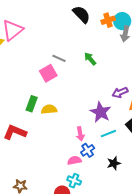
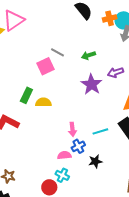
green arrow: (90, 59) -> (89, 55), turned -72
purple arrow: (120, 92) -> (115, 72), moved
purple star: (101, 112) -> (91, 84), moved
black star: (114, 163) -> (95, 161), moved

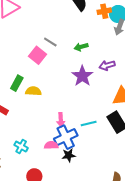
pink square: (45, 66) -> (38, 55), turned -30
blue cross: (78, 146) -> (66, 137), size x1.6
black star: (95, 161) -> (69, 155), moved
cyan cross: (62, 175) -> (21, 146), moved

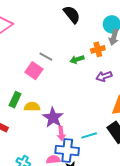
orange cross: (104, 11) -> (98, 49), moved
purple star: (82, 76) -> (53, 118), moved
blue cross: (66, 137) -> (67, 150), turned 35

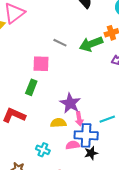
green arrow: (77, 59) -> (91, 44), size x1.6
pink square: (34, 71) -> (41, 64), moved, turned -30
yellow semicircle: (32, 107) -> (58, 123), moved

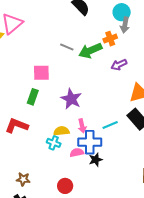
gray line: (60, 43) -> (67, 47), moved
purple star: (70, 103) -> (71, 99), moved
cyan cross: (43, 150) -> (54, 143), moved

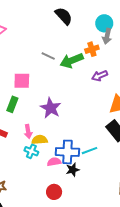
cyan line: (110, 125) -> (89, 151), moved
pink arrow: (82, 126) -> (28, 131), moved
red circle: (65, 186) -> (54, 192), moved

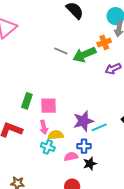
pink square: (22, 81) -> (49, 106), moved
purple star: (51, 108) -> (83, 121), moved, turned 30
cyan line: (89, 151) -> (99, 127), moved
blue cross: (67, 152) -> (84, 146), size x0.6

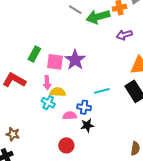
purple star: (83, 121) -> (75, 60), moved, turned -30

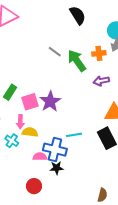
green arrow: (98, 17) -> (77, 61), turned 65
pink square: (55, 62) -> (30, 102), turned -30
cyan cross: (48, 103) -> (12, 141), moved
blue cross: (84, 107) -> (55, 150), size x1.6

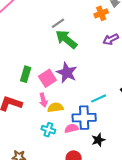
gray line: (55, 52) -> (58, 23), turned -56
green arrow: (77, 61) -> (66, 39), moved
cyan cross: (12, 141) -> (48, 130), moved
black star: (57, 168) -> (98, 140), moved

